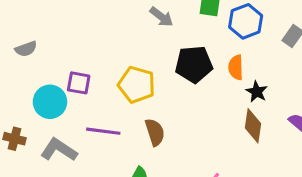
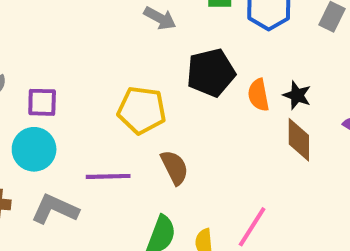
orange semicircle: (236, 67) -> (258, 95), moved
purple square: (79, 83) -> (42, 102), moved

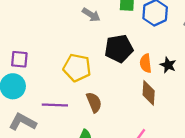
brown diamond: (299, 140) -> (149, 93), moved

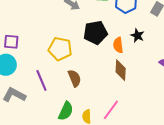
black star: (168, 65) -> (137, 35), moved
purple line: (55, 105) -> (41, 80), turned 65

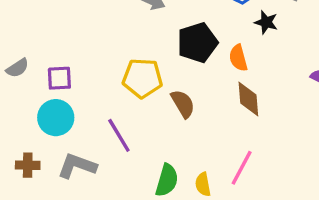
black star: (137, 35) -> (266, 22), moved
brown semicircle: (74, 78) -> (183, 104), moved

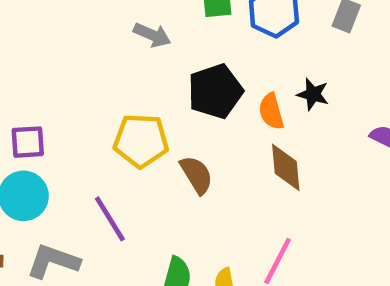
black star: (266, 22) -> (313, 94), moved

